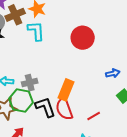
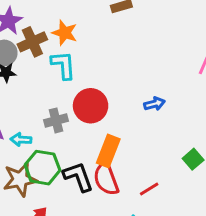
red circle: (83, 38) -> (91, 106), moved
blue arrow: (113, 73) -> (154, 104), moved
gray cross: (30, 83) -> (56, 120), moved

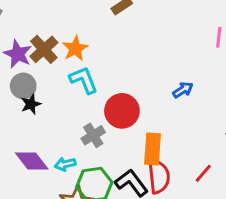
orange star: (65, 33) -> (75, 48), turned -30
brown cross: (32, 42) -> (44, 49), moved
red semicircle: (106, 179) -> (159, 176), turned -148

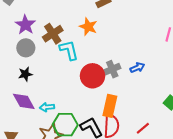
orange star: (75, 48) -> (88, 27), moved, turned -30
brown cross: (44, 49) -> (53, 34), moved
black star: (31, 104) -> (25, 74), moved
gray cross: (93, 135) -> (112, 69), moved

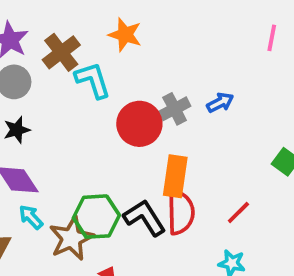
cyan arrow: (47, 107) -> (31, 217), moved, turned 56

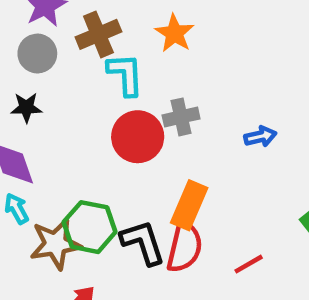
gray cross: (175, 109) -> (181, 117), moved
red circle: (139, 124) -> (138, 137), moved

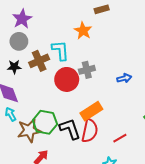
brown cross: (98, 34) -> (39, 61), moved
orange rectangle: (189, 205) -> (91, 111), turned 35

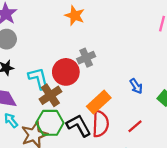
cyan L-shape: (60, 50) -> (39, 78), moved
brown cross: (39, 61) -> (50, 95), moved
blue arrow: (124, 78) -> (136, 86), moved, turned 80

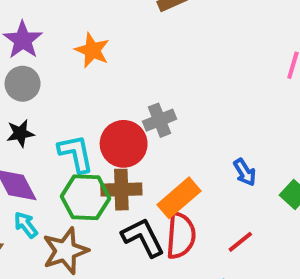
orange star: (75, 16) -> (92, 50), moved
brown cross: (50, 95) -> (121, 190), moved, turned 30
green hexagon: (50, 123) -> (86, 197), moved

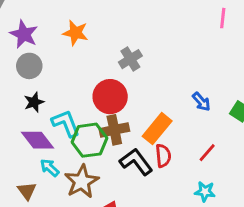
gray cross: (160, 120) -> (130, 59), moved
cyan L-shape: (76, 154) -> (66, 123), moved
red semicircle: (181, 236) -> (163, 156), size x0.7

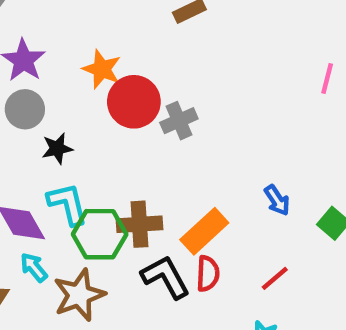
red circle: (110, 97) -> (134, 102), moved
black star: (34, 102) -> (57, 148), moved

